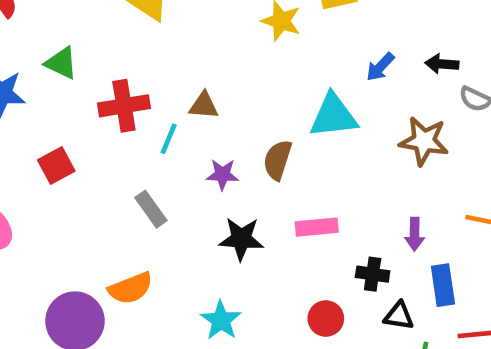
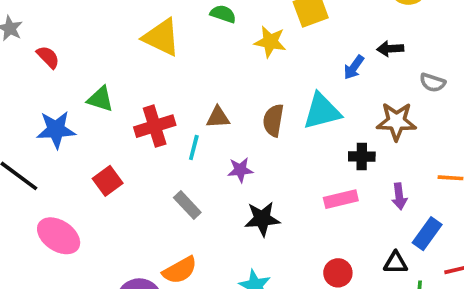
black arrow: (442, 64) -> (390, 49), moved
brown semicircle: (278, 160) -> (273, 120), moved
pink rectangle: (317, 227) -> (341, 199), moved
black cross: (373, 274) -> (362, 156), moved
blue rectangle: (443, 285) -> (427, 234), turned 52

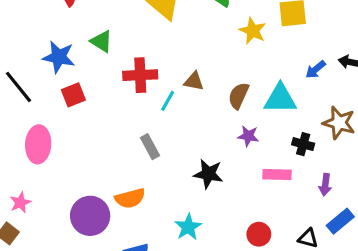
purple star: (240, 170) -> (248, 136), moved
red square: (108, 181) -> (73, 95), moved
pink ellipse: (59, 236) -> (38, 144), turned 45

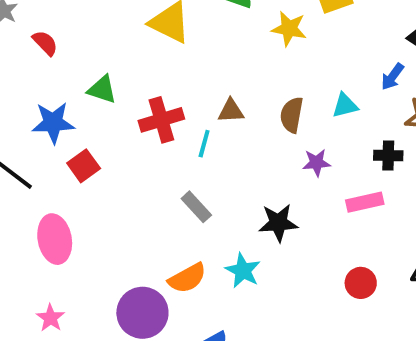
blue arrow: (316, 69) -> (392, 77), moved
cyan triangle: (280, 99) -> (345, 105), size x0.6
cyan star: (188, 227) -> (243, 271), moved

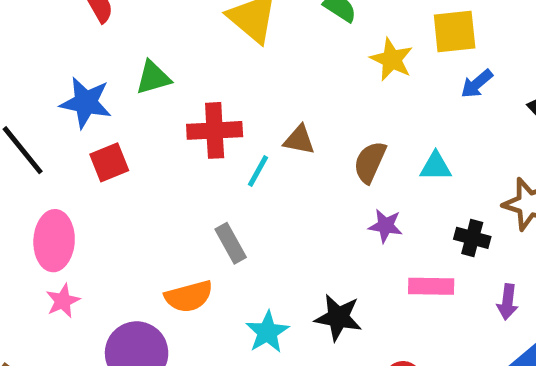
blue arrow: (392, 77) -> (477, 84), moved
green triangle: (102, 90) -> (153, 78), turned -48
black star: (278, 223) -> (338, 317), moved
orange semicircle: (187, 278) -> (189, 296), moved
pink star: (50, 318) -> (63, 301), moved

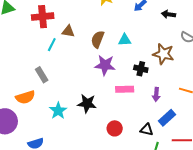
red cross: (215, 130) -> (43, 17), moved
purple star: (385, 226) -> (105, 65), size x1.5

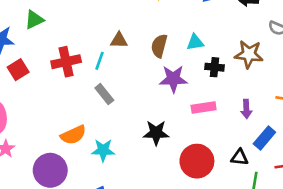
red cross: (43, 17) -> (66, 62), moved
black cross: (141, 69) -> (214, 67), moved
gray rectangle: (42, 75) -> (104, 94), moved
cyan star: (58, 111) -> (103, 150), moved, turned -30
red circle: (115, 128) -> (197, 161), size x1.6

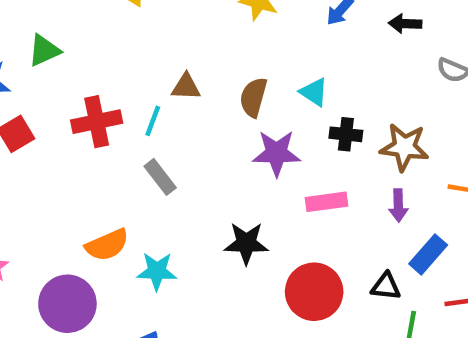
cyan triangle: (195, 42) -> (314, 92), turned 42
brown star: (249, 54) -> (404, 147), moved

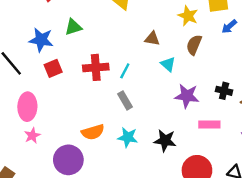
brown triangle: (186, 87) -> (152, 39), moved
cyan triangle: (314, 92) -> (168, 64), moved
brown semicircle: (253, 97) -> (194, 45), moved
cyan star: (157, 271) -> (128, 137), moved

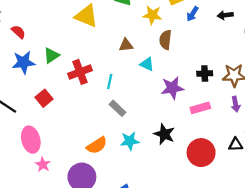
blue star: (41, 40) -> (23, 62), moved
red cross: (96, 67) -> (80, 72), moved
black star: (165, 141) -> (164, 134), turned 30

